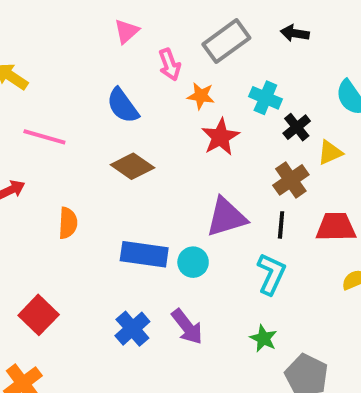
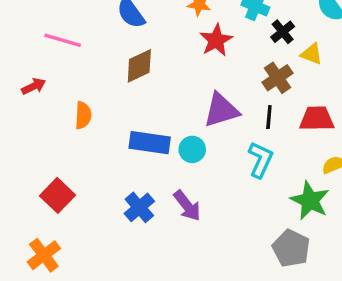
yellow triangle: (330, 153) -> (312, 54), turned 45
brown diamond: (132, 166) -> (139, 66), turned -60
green star: (263, 338) -> (310, 201), moved, size x1.6

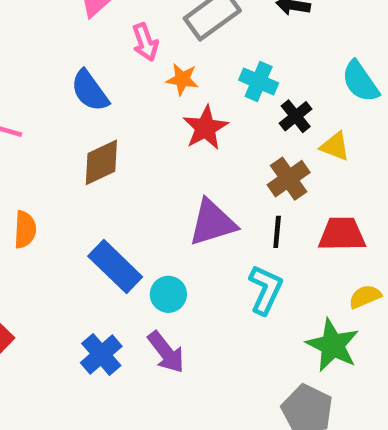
blue rectangle: (150, 143) -> (115, 267), turned 36
cyan circle: (192, 149) -> (168, 294), moved

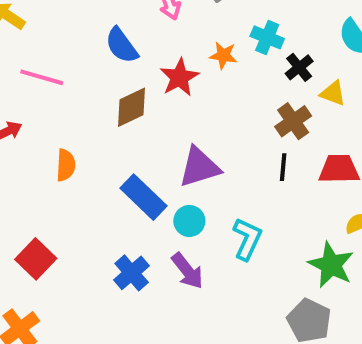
orange star: (182, 79) -> (223, 55), moved
red star: (205, 128) -> (179, 77), moved
purple triangle: (212, 223) -> (199, 167), moved
cyan L-shape: (266, 290) -> (247, 239), moved

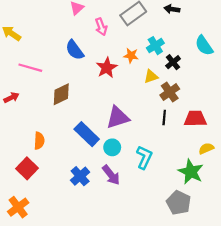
cyan cross: (267, 37) -> (155, 46), turned 35
yellow triangle: (333, 93) -> (151, 77), moved, turned -40
brown diamond: (132, 107) -> (61, 94), moved
orange semicircle: (66, 165) -> (39, 141), moved

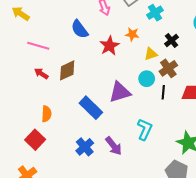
cyan cross: (155, 46) -> (155, 13), moved
red arrow: (11, 98) -> (41, 74), moved, turned -120
cyan circle: (112, 147) -> (147, 79), moved

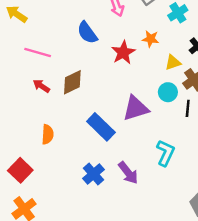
red square: (35, 140) -> (20, 170), moved

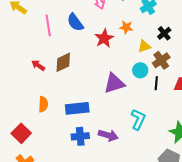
pink line: (38, 52) -> (48, 25), moved, turned 65
blue rectangle: (101, 127) -> (77, 108), moved, turned -50
purple arrow: (128, 173) -> (108, 135), turned -36
blue cross: (93, 174) -> (80, 136), turned 36

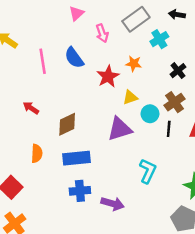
yellow triangle: (144, 46) -> (130, 97), moved
brown diamond: (63, 62) -> (67, 124), moved
purple arrow: (108, 135) -> (113, 204), moved

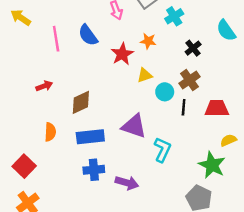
red arrow: (31, 108) -> (44, 86), turned 126
purple triangle: (120, 129) -> (134, 126), moved, turned 36

